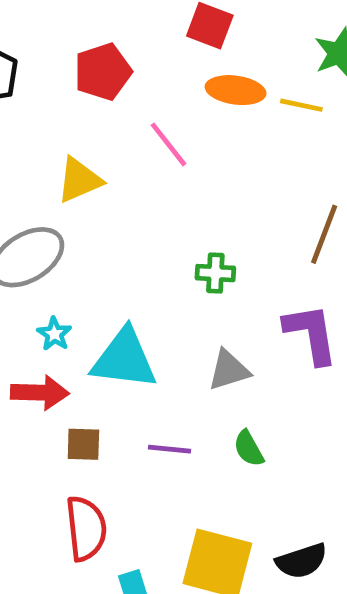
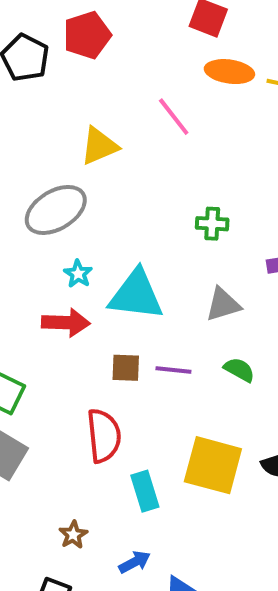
red pentagon: (103, 72) -> (87, 35), moved
brown square: (83, 444) -> (126, 368), moved
green semicircle: (249, 449) -> (239, 370), turned 148

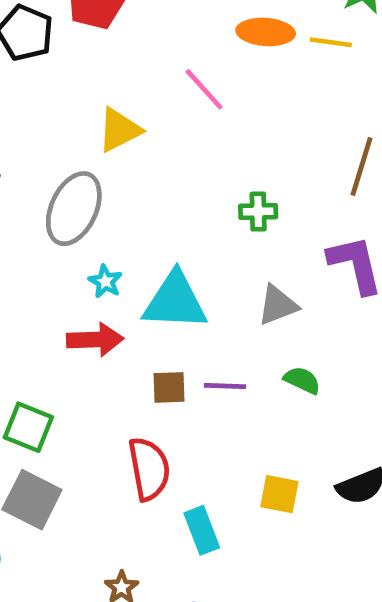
gray ellipse: (56, 210) -> (74, 209), turned -30
yellow square: (213, 465) -> (279, 494), size x0.6

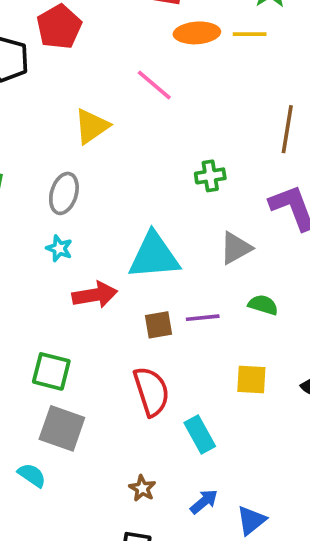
gray ellipse: (74, 209) -> (64, 193), size x0.7
cyan star: (105, 281) -> (59, 248), moved
yellow square: (279, 494) -> (251, 380), moved

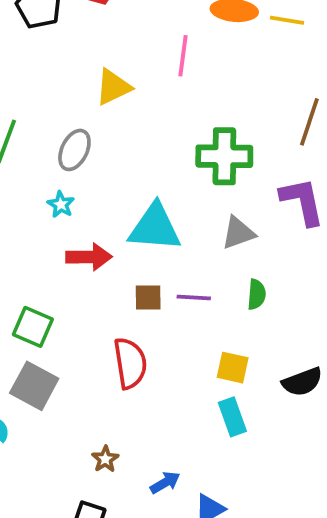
pink line: (154, 85) -> (183, 56), turned 48
green cross: (210, 176) -> (224, 156), size x1.8
green semicircle: (263, 305) -> (257, 294), turned 68
cyan rectangle: (200, 434) -> (232, 417), moved

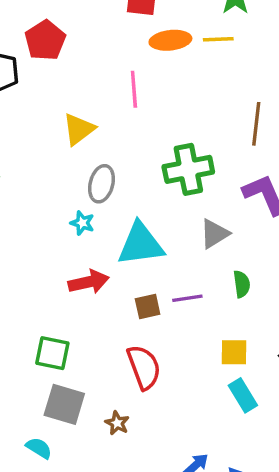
gray ellipse: (74, 150) -> (102, 184), moved
cyan star: (61, 205) -> (82, 223), moved
brown star: (105, 459) -> (117, 423), moved

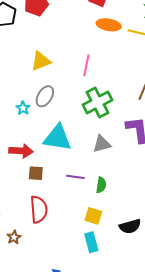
pink line: (134, 89) -> (86, 65), moved
green cross: (188, 169) -> (97, 102), turned -32
cyan star: (82, 223) -> (23, 108), moved
green semicircle: (242, 284) -> (101, 185), moved
brown square: (148, 307) -> (36, 173), moved

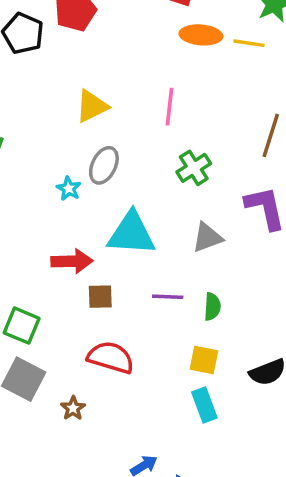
green cross: (97, 102) -> (194, 168), size x0.7
red semicircle: (39, 209) -> (111, 357), turned -64

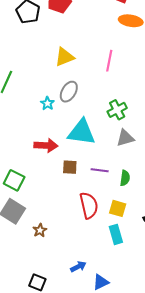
green cross: (194, 168) -> (117, 110), moved
brown square: (100, 297) -> (70, 167), moved
red semicircle: (111, 357) -> (89, 205), moved, turned 56

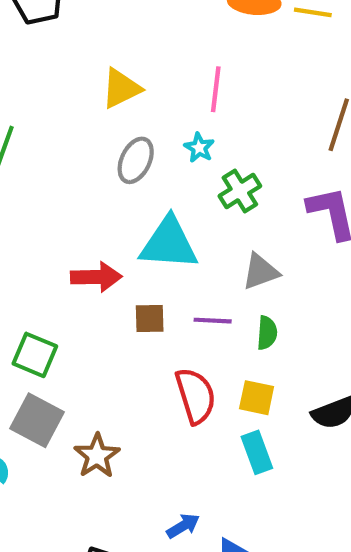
cyan star: (47, 103) -> (199, 148), moved
gray triangle: (125, 138) -> (260, 272), moved
brown star: (40, 230) -> (97, 456), size x1.5

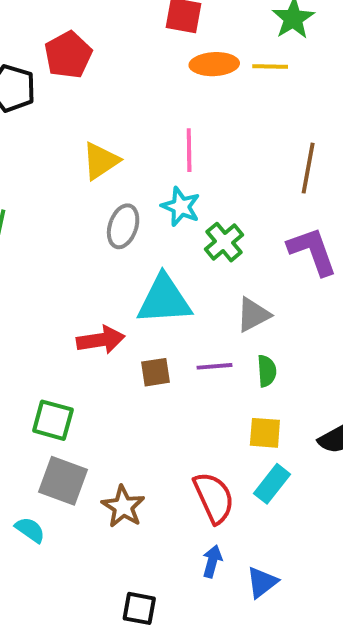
cyan star: (199, 148) -> (181, 207), size x1.4
red semicircle: (196, 396) -> (214, 498), moved
cyan rectangle: (257, 452) -> (272, 484), turned 66
blue arrow: (183, 526) -> (212, 561), turned -36

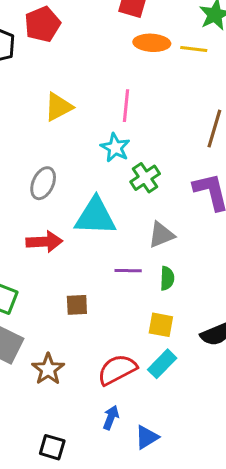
gray ellipse: (123, 226) -> (43, 183), moved
brown square: (156, 372) -> (77, 305), moved
red semicircle: (214, 498) -> (117, 370), turned -99

